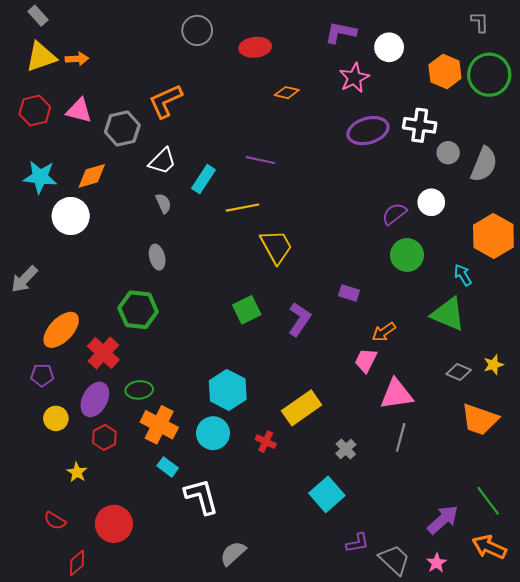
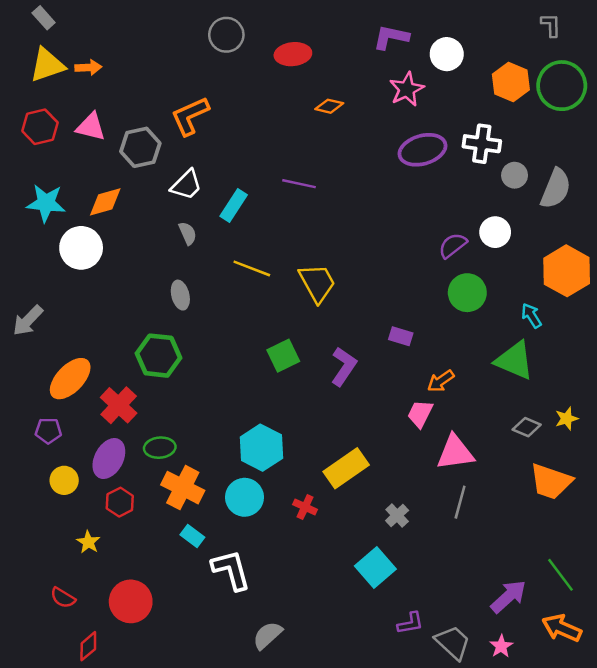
yellow line: (243, 208) -> (252, 268), moved, turned 32

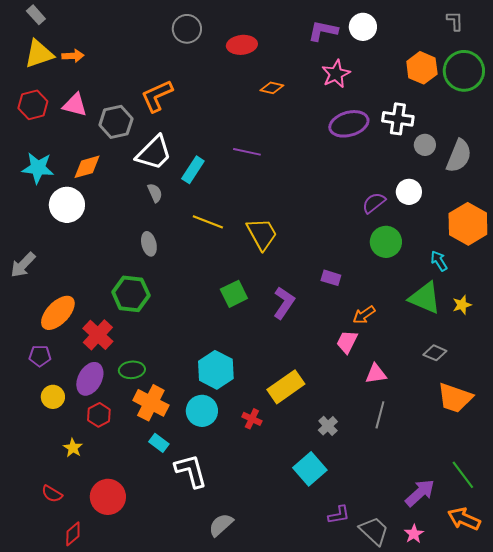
white circle: (447, 54) -> (363, 27), moved
white trapezoid: (186, 185) -> (154, 153), size x1.4
yellow star: (567, 419) -> (462, 305), moved
pink triangle: (455, 452) -> (376, 374), size x0.7

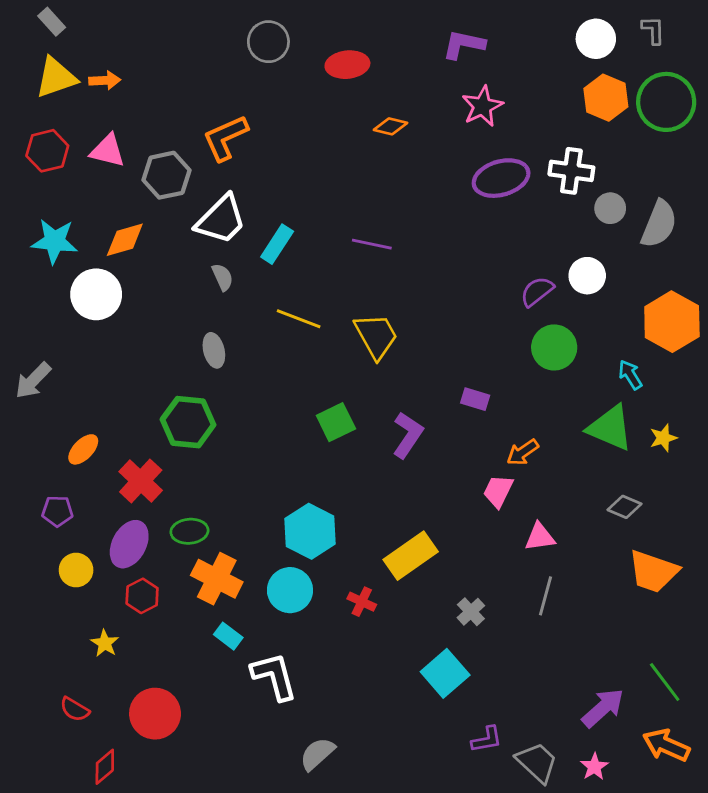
white circle: (363, 27) -> (596, 39), moved
purple line: (247, 152) -> (372, 244), moved
orange ellipse: (58, 313) -> (83, 449), size x0.6

